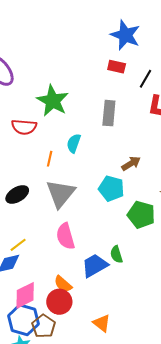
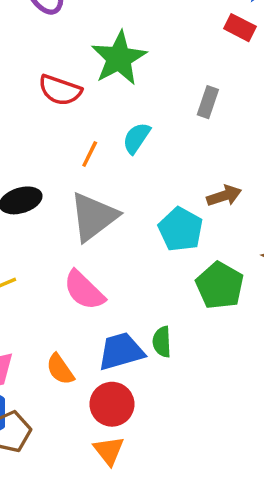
gray rectangle: (109, 113) -> (208, 102), size x0.7
pink semicircle: (65, 236) -> (84, 290), turned -44
red circle: (59, 302) -> (112, 404), moved

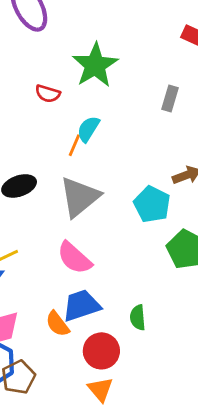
red semicircle: (60, 90) -> (48, 94), size x0.7
cyan semicircle: (136, 138) -> (88, 129), moved
green semicircle: (162, 342) -> (138, 318), moved
blue trapezoid: (121, 351) -> (81, 305), moved

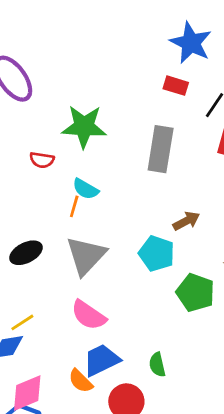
green star: (95, 65) -> (84, 127), turned -30
gray rectangle: (170, 98) -> (161, 149), size x1.8
cyan semicircle: (88, 129) -> (86, 189), turned -84

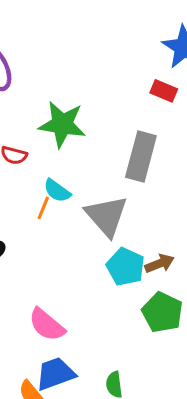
brown arrow: (186, 221) -> (160, 263), moved
gray triangle: (86, 256) -> (106, 216), moved, turned -30

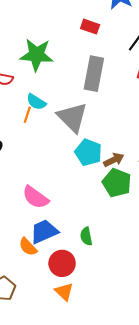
red rectangle: (164, 91) -> (90, 27), moved
brown arrow: (160, 263) -> (114, 160), moved

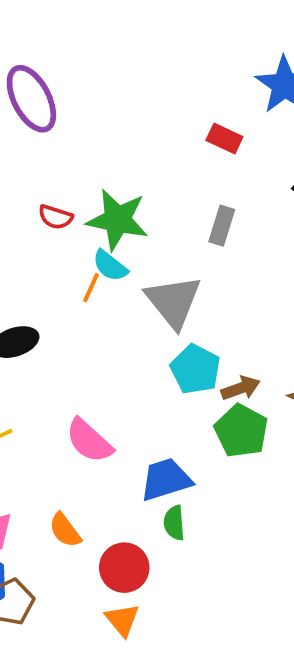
green star: (37, 55) -> (117, 220), moved
gray rectangle: (94, 74) -> (222, 226), size x0.6
blue trapezoid: (44, 232) -> (166, 480), moved

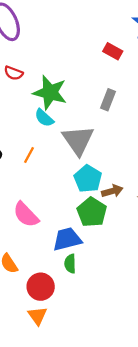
red semicircle: (56, 217) -> (14, 73), moved
orange line: (91, 288) -> (29, 155), moved
green pentagon: (241, 431) -> (92, 212), moved

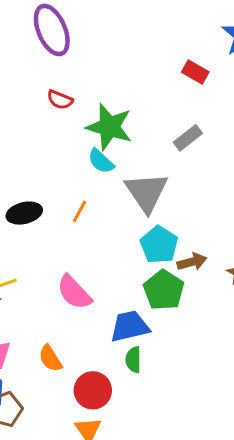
gray rectangle: (108, 100) -> (188, 138), turned 30

